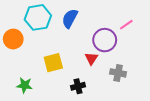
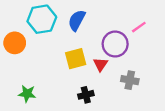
yellow square: (53, 63) -> (76, 59), moved

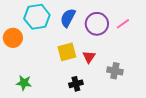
purple circle: (115, 44) -> (97, 24), moved

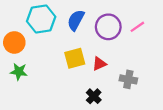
red triangle: (89, 57) -> (99, 64), turned 32
green star: (24, 83) -> (19, 72), moved
black cross: (76, 84) -> (94, 96), moved, turned -32

